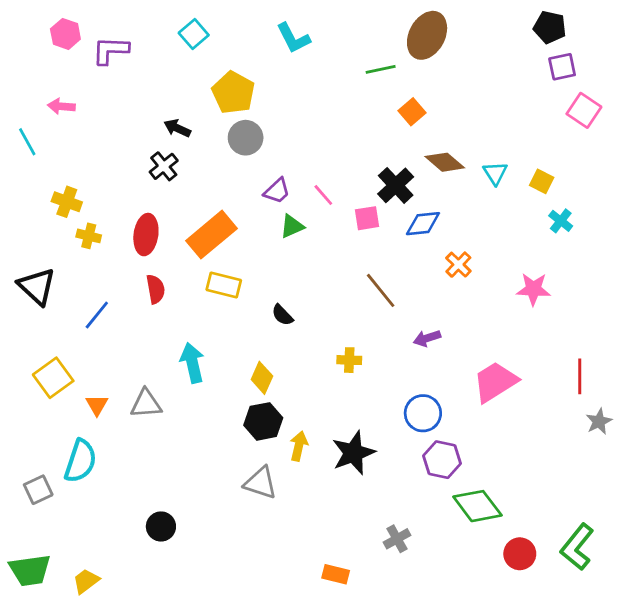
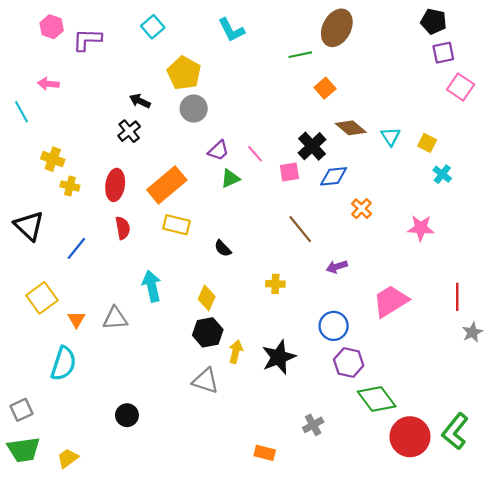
gray square: (38, 490) -> (22, 410), moved
red circle: (520, 554) -> (410, 437), size x1.6

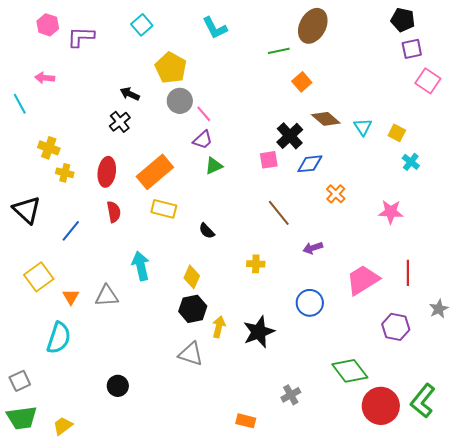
pink line: (255, 154) -> (204, 114), moved
red line: (457, 297) -> (408, 273), moved
purple hexagon: (349, 362) -> (396, 327), moved

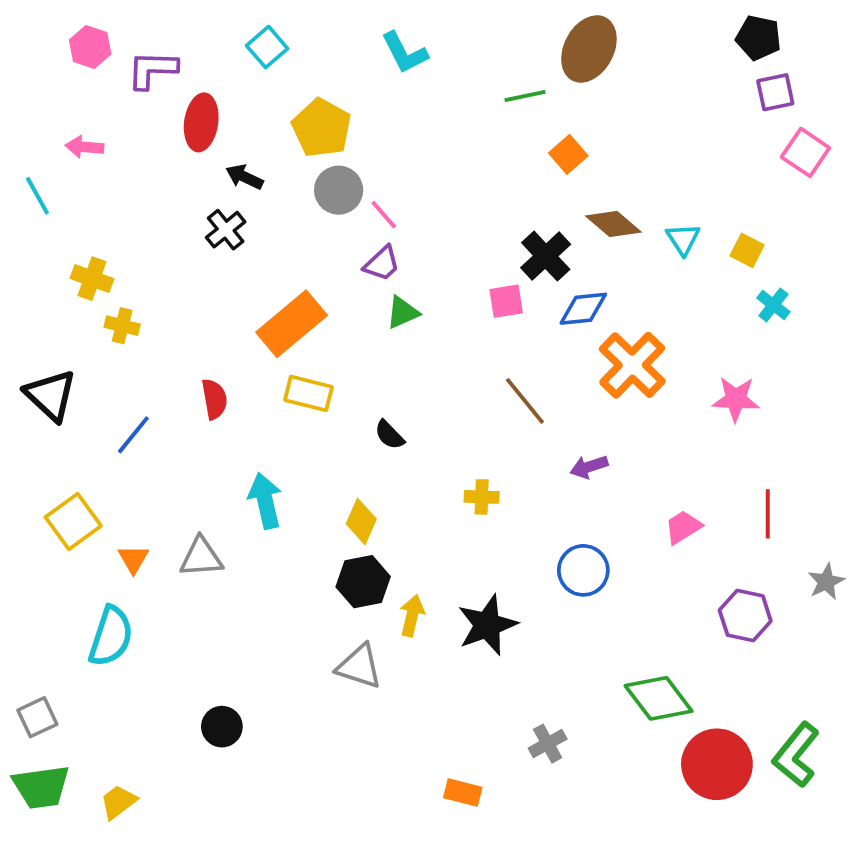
red ellipse: (107, 172) -> (201, 122), moved
orange cross: (336, 194) -> (632, 365), size x1.8
pink trapezoid: (363, 280) -> (683, 527), size x0.6

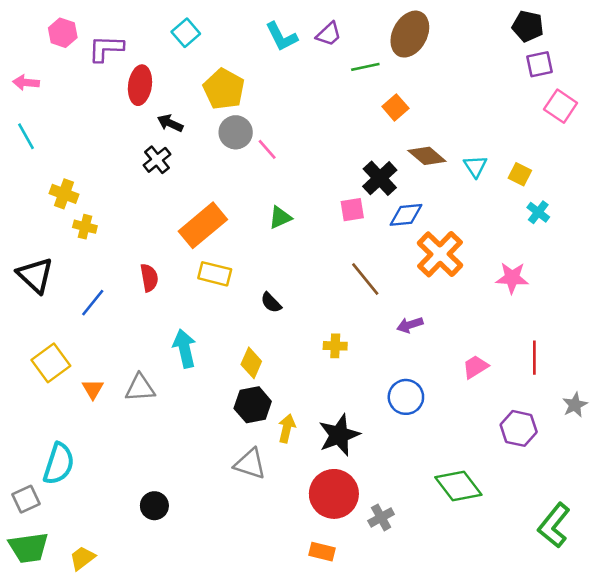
pink arrow: (84, 147) -> (26, 83), moved
purple trapezoid: (382, 264) -> (329, 34), moved
cyan semicircle: (111, 636) -> (59, 464), moved
red circle: (717, 764) -> (334, 494), moved

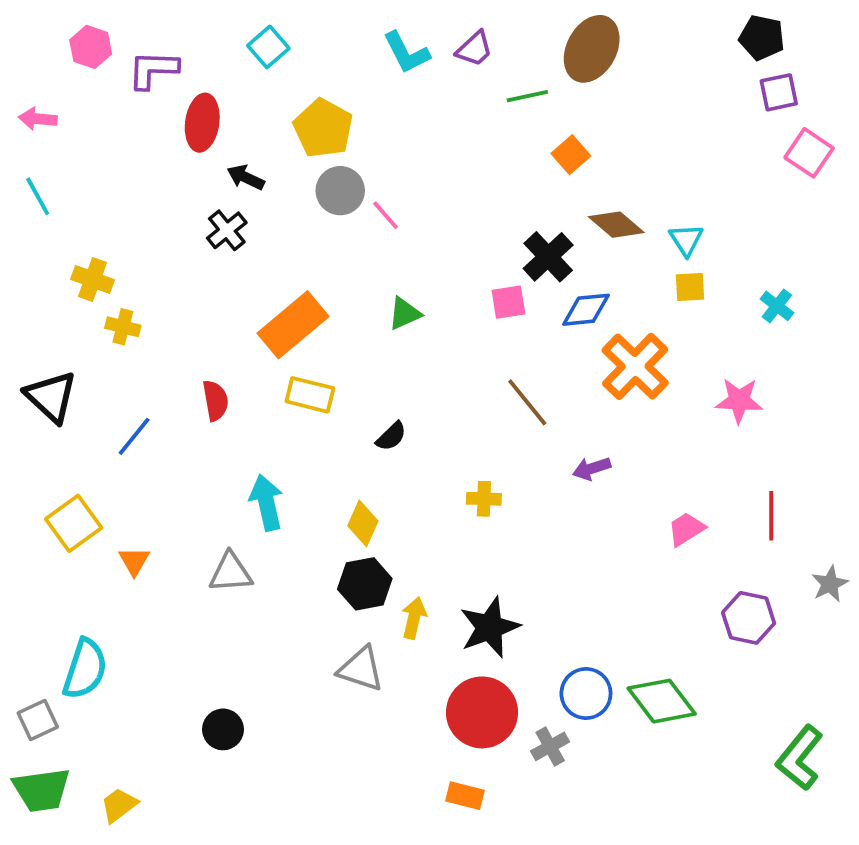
yellow square: (520, 174) -> (690, 287), moved, turned -30
black semicircle: (271, 303) -> (391, 436), turned -90
gray triangle: (140, 388) -> (231, 573), moved
blue circle: (406, 397) -> (586, 694), moved

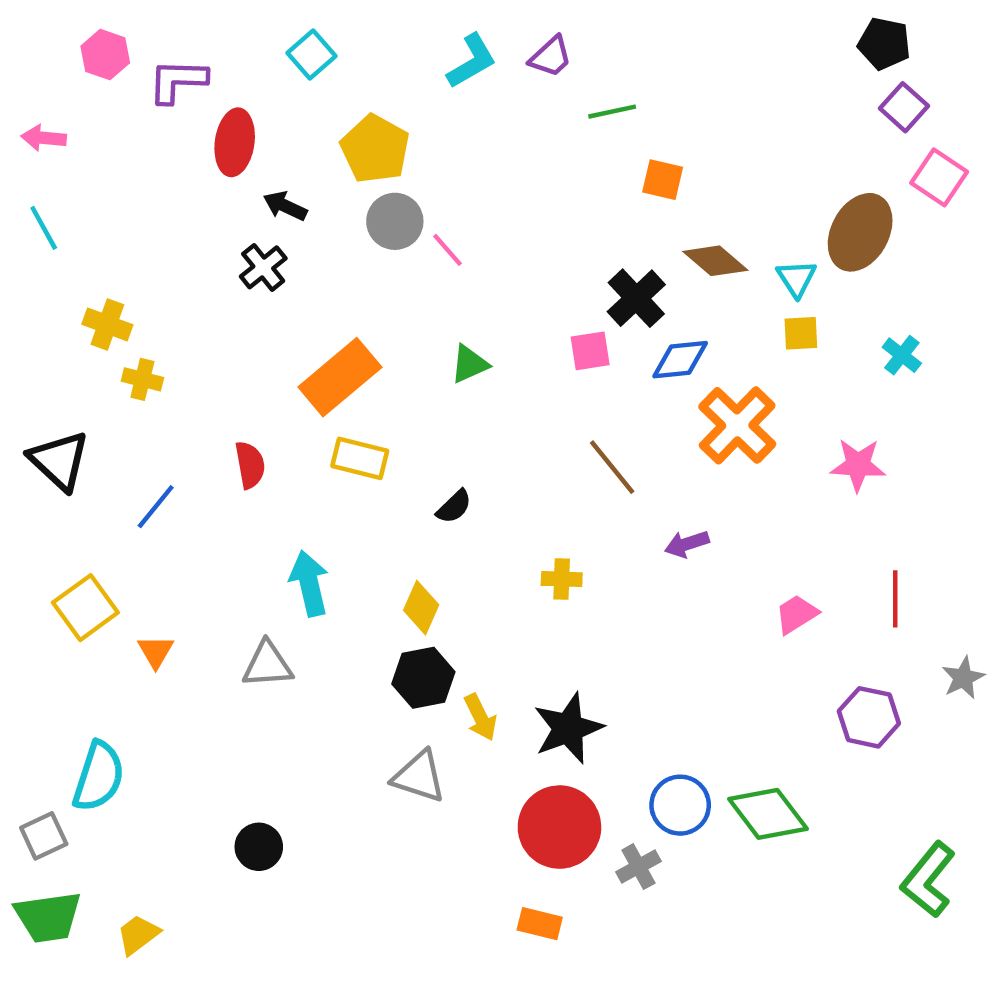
brown ellipse: (592, 49) -> (860, 232), moved
cyan L-shape: (406, 53) -> (472, 61), turned -93
purple square: (779, 92) -> (904, 107), turned -36
orange square: (571, 155) -> (663, 180), turned -36
yellow arrow: (414, 618) -> (480, 717), turned 141

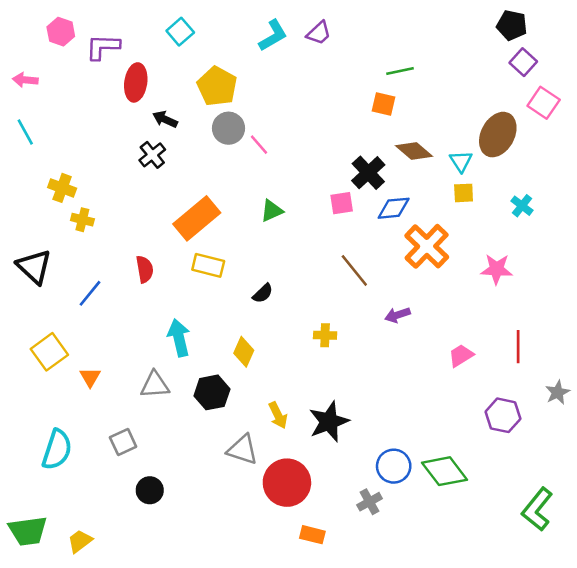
green line: (612, 112) -> (400, 71), moved
black hexagon: (423, 678) -> (212, 392), moved
red circle: (559, 827) -> (287, 483), moved
gray square: (44, 836) -> (123, 442), moved

